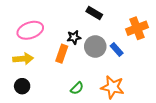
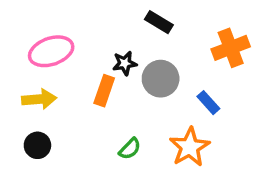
blue rectangle: (117, 50) -> (208, 103), moved
orange star: (113, 87) -> (190, 147), turned 30

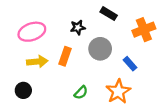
black rectangle: (159, 22) -> (109, 14), moved
black star: (125, 63) -> (78, 27), moved
yellow arrow: (39, 99) -> (37, 62), moved

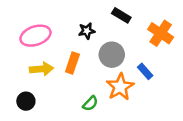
orange cross: (144, 30) -> (161, 33), turned -35
orange star: (118, 91) -> (120, 87), moved

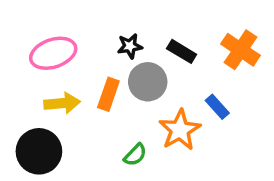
black rectangle: (121, 15) -> (182, 51), moved
gray circle: (112, 55) -> (148, 82), moved
black circle: (26, 101) -> (39, 151), size x1.6

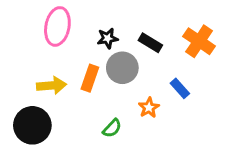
pink ellipse: (53, 53) -> (57, 26), moved, turned -60
orange star: (180, 130) -> (149, 108), size x0.6

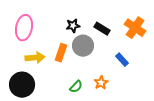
pink ellipse: (57, 26) -> (24, 28), moved
orange star: (149, 108) -> (101, 83), moved

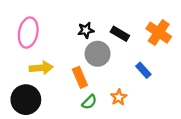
orange rectangle: (61, 53) -> (80, 77), moved, turned -42

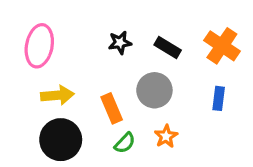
gray circle: (98, 54) -> (154, 90), moved
blue rectangle: (143, 70) -> (219, 98), moved, turned 49
black circle: (26, 100) -> (61, 140), moved

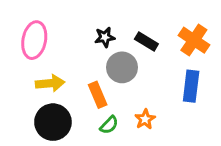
gray circle: (154, 90) -> (122, 67), moved
blue rectangle: (219, 98) -> (191, 86), size x1.5

